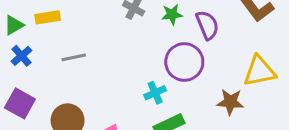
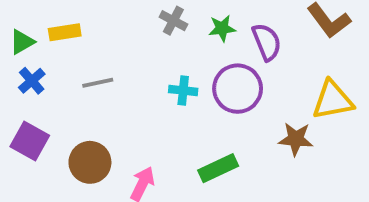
cyan cross: (155, 93) -> (183, 90), moved, turned 30

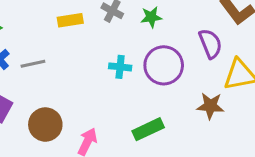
yellow rectangle: (65, 32) -> (70, 20), moved
purple semicircle: (267, 42) -> (210, 44), moved
gray line: (98, 83) -> (33, 64), moved

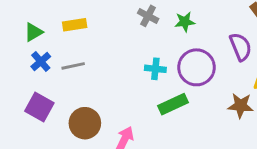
yellow rectangle: (70, 20) -> (75, 25), moved
green rectangle: (148, 129) -> (173, 104), moved

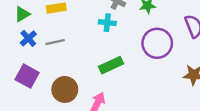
cyan cross: (155, 69) -> (107, 23), moved
green rectangle: (173, 104) -> (111, 65), moved

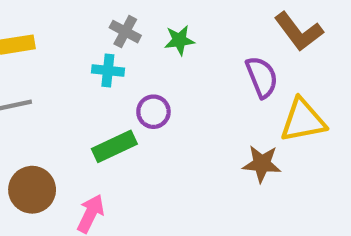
purple circle: (157, 43) -> (153, 112), moved, size x0.6

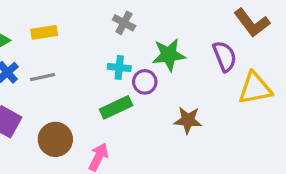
green star: (179, 40) -> (169, 55), moved, size x1.5
cyan cross: (108, 71) -> (119, 68), moved
brown star: (262, 164) -> (188, 120), moved

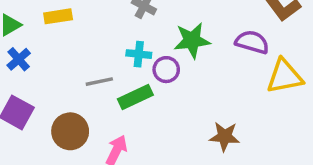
purple semicircle: (225, 56) -> (252, 42), turned -52
gray line: (43, 77) -> (99, 82), moved
brown star: (188, 120) -> (225, 136), moved

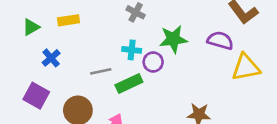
blue cross: (19, 59) -> (51, 58), moved

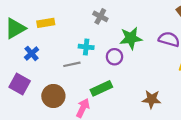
green triangle: (31, 27) -> (15, 28), size x1.5
cyan cross: (132, 50) -> (86, 47), moved
green rectangle: (129, 83) -> (101, 88), moved

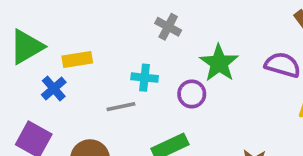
yellow rectangle: (46, 23) -> (77, 59), moved
green star: (131, 38) -> (219, 63), turned -30

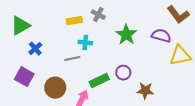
yellow rectangle: (77, 59) -> (74, 21), moved
purple circle: (192, 94) -> (123, 73), moved

